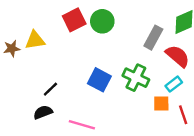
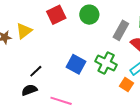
green circle: (102, 21) -> (89, 15), moved
yellow triangle: (35, 40) -> (24, 31), turned -30
orange square: (161, 104) -> (126, 85), turned 32

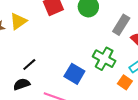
blue square: (76, 64) -> (74, 74), moved

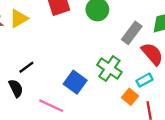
black semicircle: (22, 84) -> (16, 88), turned 77

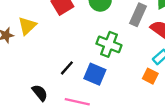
black line: (26, 67) -> (67, 68), moved
green cross: (109, 69) -> (109, 44), moved

